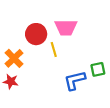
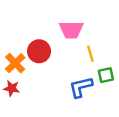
red circle: (36, 34) -> (39, 51), moved
yellow line: (54, 49) -> (90, 54), moved

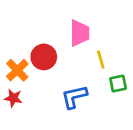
pink trapezoid: (71, 30) -> (80, 33), turned -90
blue L-shape: (81, 87) -> (74, 97), moved

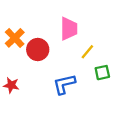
yellow line: (101, 60) -> (87, 52), turned 56
orange cross: (17, 70) -> (15, 38), moved

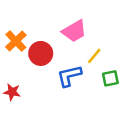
pink trapezoid: (69, 29) -> (74, 31), turned 60
blue L-shape: (64, 84) -> (69, 76), moved

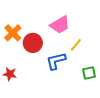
green square: (110, 78) -> (89, 73), moved

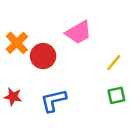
yellow line: (76, 45) -> (114, 63), moved
blue L-shape: (56, 61) -> (54, 101), moved

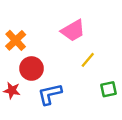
red circle: (43, 56) -> (31, 68), moved
yellow line: (114, 63) -> (88, 60), moved

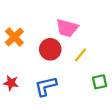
pink trapezoid: (73, 31) -> (67, 28), turned 45
red circle: (31, 68) -> (50, 49), moved

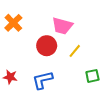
orange cross: (14, 37) -> (13, 23), moved

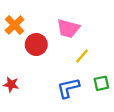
red circle: (47, 46) -> (36, 44), moved
blue L-shape: (42, 80) -> (68, 88), moved

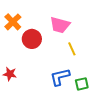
yellow line: (82, 56) -> (72, 49), turned -64
green square: (101, 83) -> (82, 84), moved

